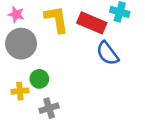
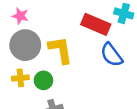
yellow L-shape: (56, 19) -> (61, 50), moved
yellow cross: (20, 91) -> (20, 78), moved

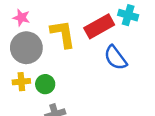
red rectangle: (96, 24) -> (99, 26), turned -52
yellow L-shape: (61, 50) -> (63, 34), moved

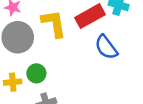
yellow cross: (21, 82) -> (13, 82), moved

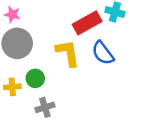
yellow L-shape: (54, 24) -> (68, 53), moved

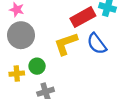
yellow L-shape: (68, 53) -> (66, 44), turned -100

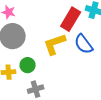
red rectangle: (83, 17) -> (71, 19), turned -30

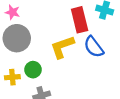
red rectangle: (71, 19) -> (80, 20), turned -45

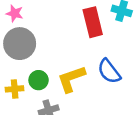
yellow L-shape: (62, 47) -> (71, 79), moved
blue semicircle: (94, 47) -> (109, 71), moved

